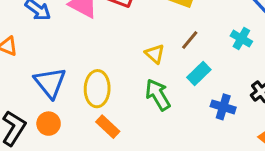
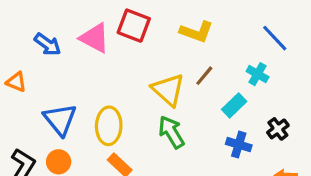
yellow triangle: (155, 54) -> (168, 90), size x1.6
cyan rectangle: (199, 73) -> (234, 105), moved

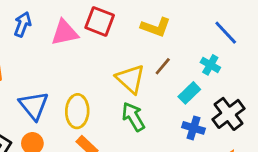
pink triangle: (95, 38) -> (65, 33), turned -40
blue arrow: (48, 44) -> (23, 24), moved, turned -105
black cross: (278, 129) -> (229, 114), size x1.6

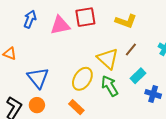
red square: (100, 21) -> (85, 17), turned -30
cyan rectangle: (189, 93) -> (138, 76), moved
yellow ellipse: (77, 111) -> (82, 79), moved, turned 30

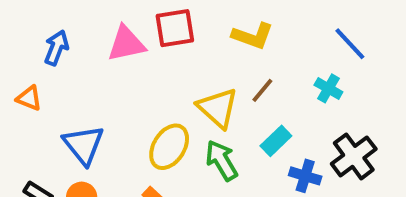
blue arrow: (30, 19) -> (56, 48), moved

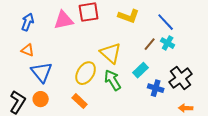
blue line: (350, 44) -> (166, 22), moved
brown line: (262, 90) -> (150, 44), moved
orange triangle: (29, 98) -> (28, 50), moved

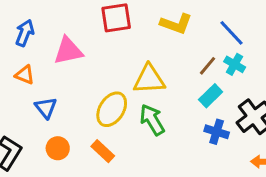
pink triangle: (64, 20) -> (68, 51), moved
yellow triangle: (111, 53) -> (149, 79), turned -45
cyan rectangle: (141, 70) -> (211, 96), moved
blue triangle: (42, 72) -> (46, 108), size x0.7
orange circle: (41, 99) -> (58, 148), moved

